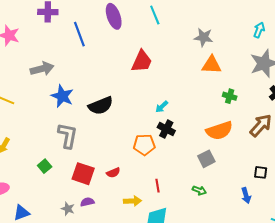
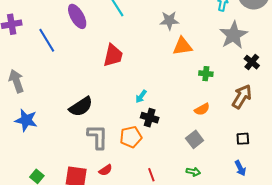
gray arrow: (42, 69) -> (16, 81), turned -85
blue star: (62, 96) -> (26, 120), moved
orange semicircle: (219, 131) -> (202, 109), size x0.6
gray L-shape: (68, 136) -> (98, 137), moved
black square: (261, 172) -> (243, 139), moved

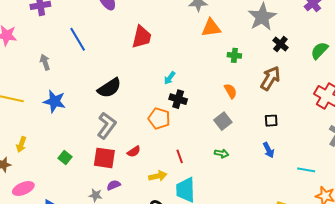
blue line: (47, 40) -> (78, 39), moved
gray arrow: (16, 81) -> (45, 62), size x0.7
orange semicircle: (202, 109) -> (230, 91), turned -91
gray L-shape: (98, 137) -> (107, 126), moved, turned 36
orange pentagon: (131, 137) -> (159, 118), turned 30

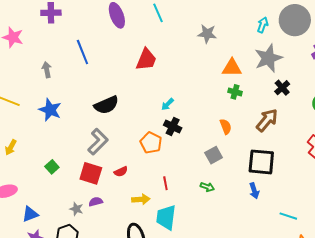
orange triangle: (211, 28) -> (232, 68), moved
black square: (271, 121) -> (261, 162), size x2.0

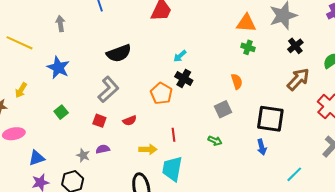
gray arrow: (47, 70) -> (60, 24), moved
blue star: (50, 110) -> (58, 68), moved
brown arrow: (267, 120) -> (298, 79), moved
red square: (91, 173) -> (99, 121), size x0.6
cyan line: (288, 216) -> (294, 174), turned -66

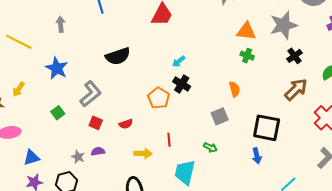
gray L-shape: (108, 89) -> (91, 94), moved
cyan trapezoid: (172, 169) -> (185, 172), moved

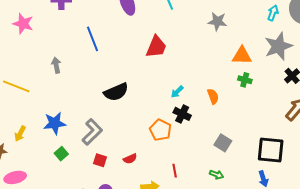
blue star: (57, 68) -> (55, 123), moved, turned -30
orange semicircle: (234, 89) -> (213, 96), moved
gray square: (220, 116) -> (223, 143), turned -30

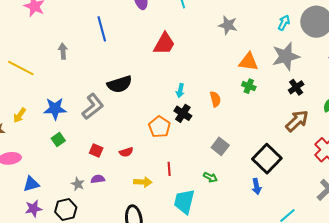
cyan arrow: (177, 92) -> (180, 91), turned -40
gray L-shape: (92, 132) -> (93, 106), moved
black square: (271, 150) -> (267, 159), turned 32

